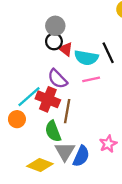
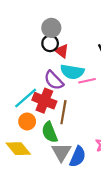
cyan semicircle: (86, 58) -> (72, 72), moved
orange circle: (17, 119) -> (27, 121), moved
yellow diamond: (40, 165) -> (18, 149), moved, turned 30

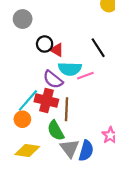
gray circle: (51, 28) -> (23, 19), moved
orange circle: (27, 121) -> (22, 119), moved
yellow diamond: (18, 149) -> (27, 151), turned -35

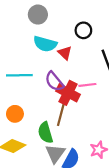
black circle: (45, 44) -> (83, 30), moved
cyan semicircle: (70, 69) -> (45, 44), moved
cyan line: (28, 100) -> (19, 75), moved, turned 35
red cross: (46, 101) -> (68, 93), moved

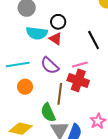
black circle: (83, 30) -> (58, 22), moved
red cross: (68, 93) -> (78, 80), moved
orange circle: (15, 114) -> (25, 87), moved

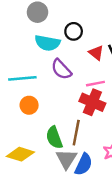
red triangle: (56, 39) -> (96, 53), moved
purple semicircle: (50, 66) -> (61, 69), moved
brown line: (60, 94) -> (76, 133), moved

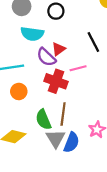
black circle: (74, 31) -> (56, 11), moved
red triangle: (96, 53) -> (58, 49), moved, turned 48
red cross: (92, 102) -> (56, 81), moved

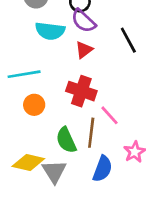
purple semicircle: (46, 57) -> (83, 21), moved
pink line: (78, 68) -> (110, 115), moved, turned 63
gray triangle: (55, 138) -> (54, 171), moved

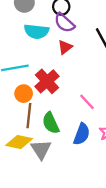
red cross: (81, 91) -> (47, 81), moved, turned 30
brown line: (91, 133) -> (29, 116), moved
blue semicircle: (102, 169) -> (82, 134), moved

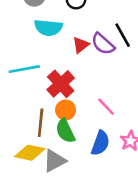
purple semicircle: (64, 23) -> (103, 44), moved
orange circle: (24, 94) -> (66, 110), moved
gray triangle: (41, 149) -> (54, 161), turned 35

